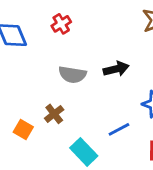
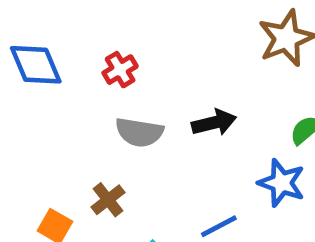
red cross: (61, 24) -> (120, 70), moved

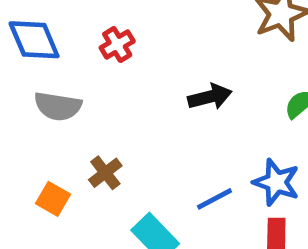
gray semicircle: (139, 132) -> (58, 106), moved
blue star: (282, 183) -> (276, 182), moved

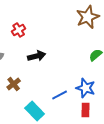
black arrow: (210, 97) -> (37, 56), moved

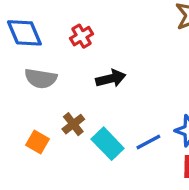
cyan rectangle: (35, 111) -> (108, 144), moved

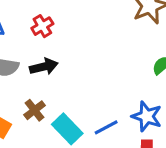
black arrow: (111, 78) -> (44, 67), moved

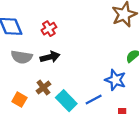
blue star: (147, 116) -> (115, 80), moved

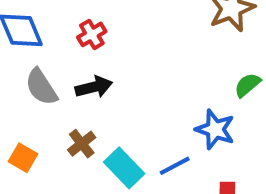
gray semicircle: (22, 57) -> (41, 87), turned 48
orange square: (19, 100) -> (23, 158), moved

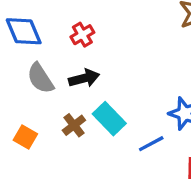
cyan rectangle: (124, 168) -> (109, 119), moved

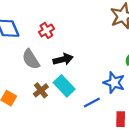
gray semicircle: (40, 78) -> (31, 59), moved
black arrow: (84, 78) -> (63, 59), moved

